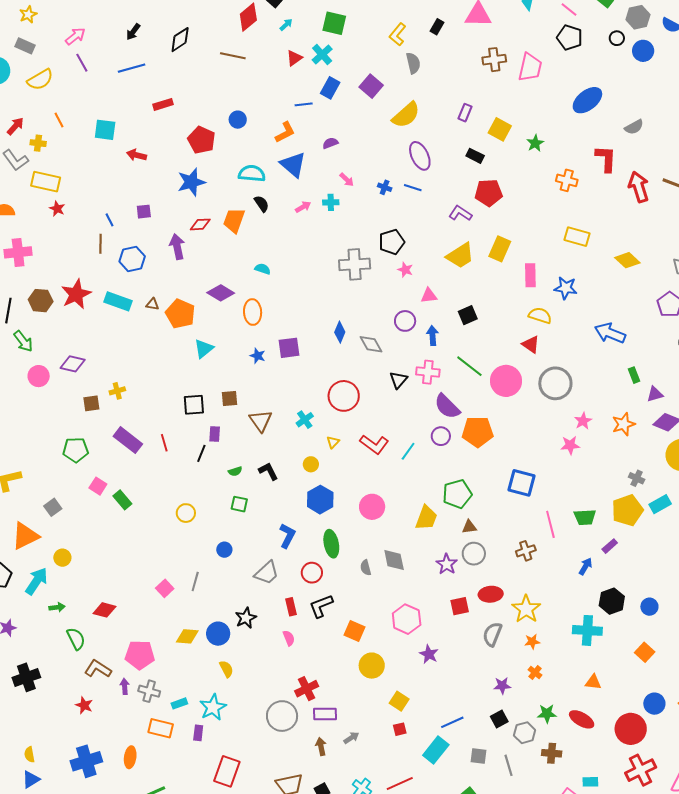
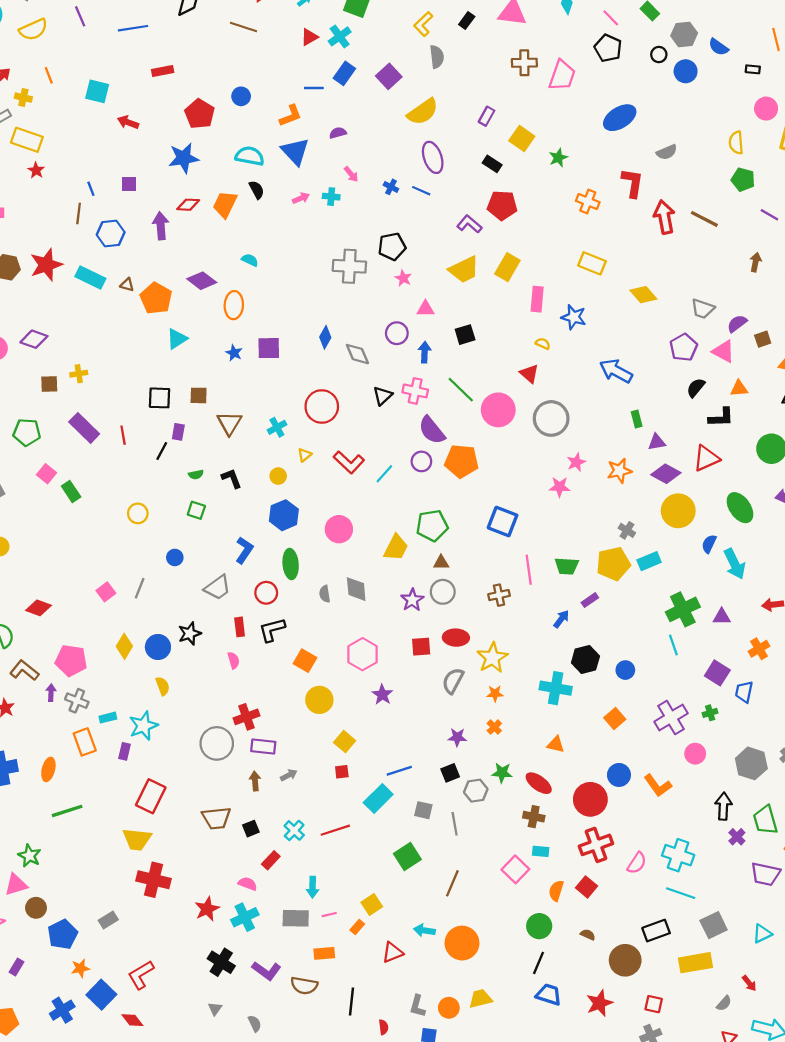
yellow semicircle: (540, 315) -> (543, 344), size x0.6
yellow diamond: (187, 636) -> (124, 646), turned -70
orange rectangle: (161, 728) -> (85, 742), turned 50
brown cross: (552, 753) -> (534, 817), moved

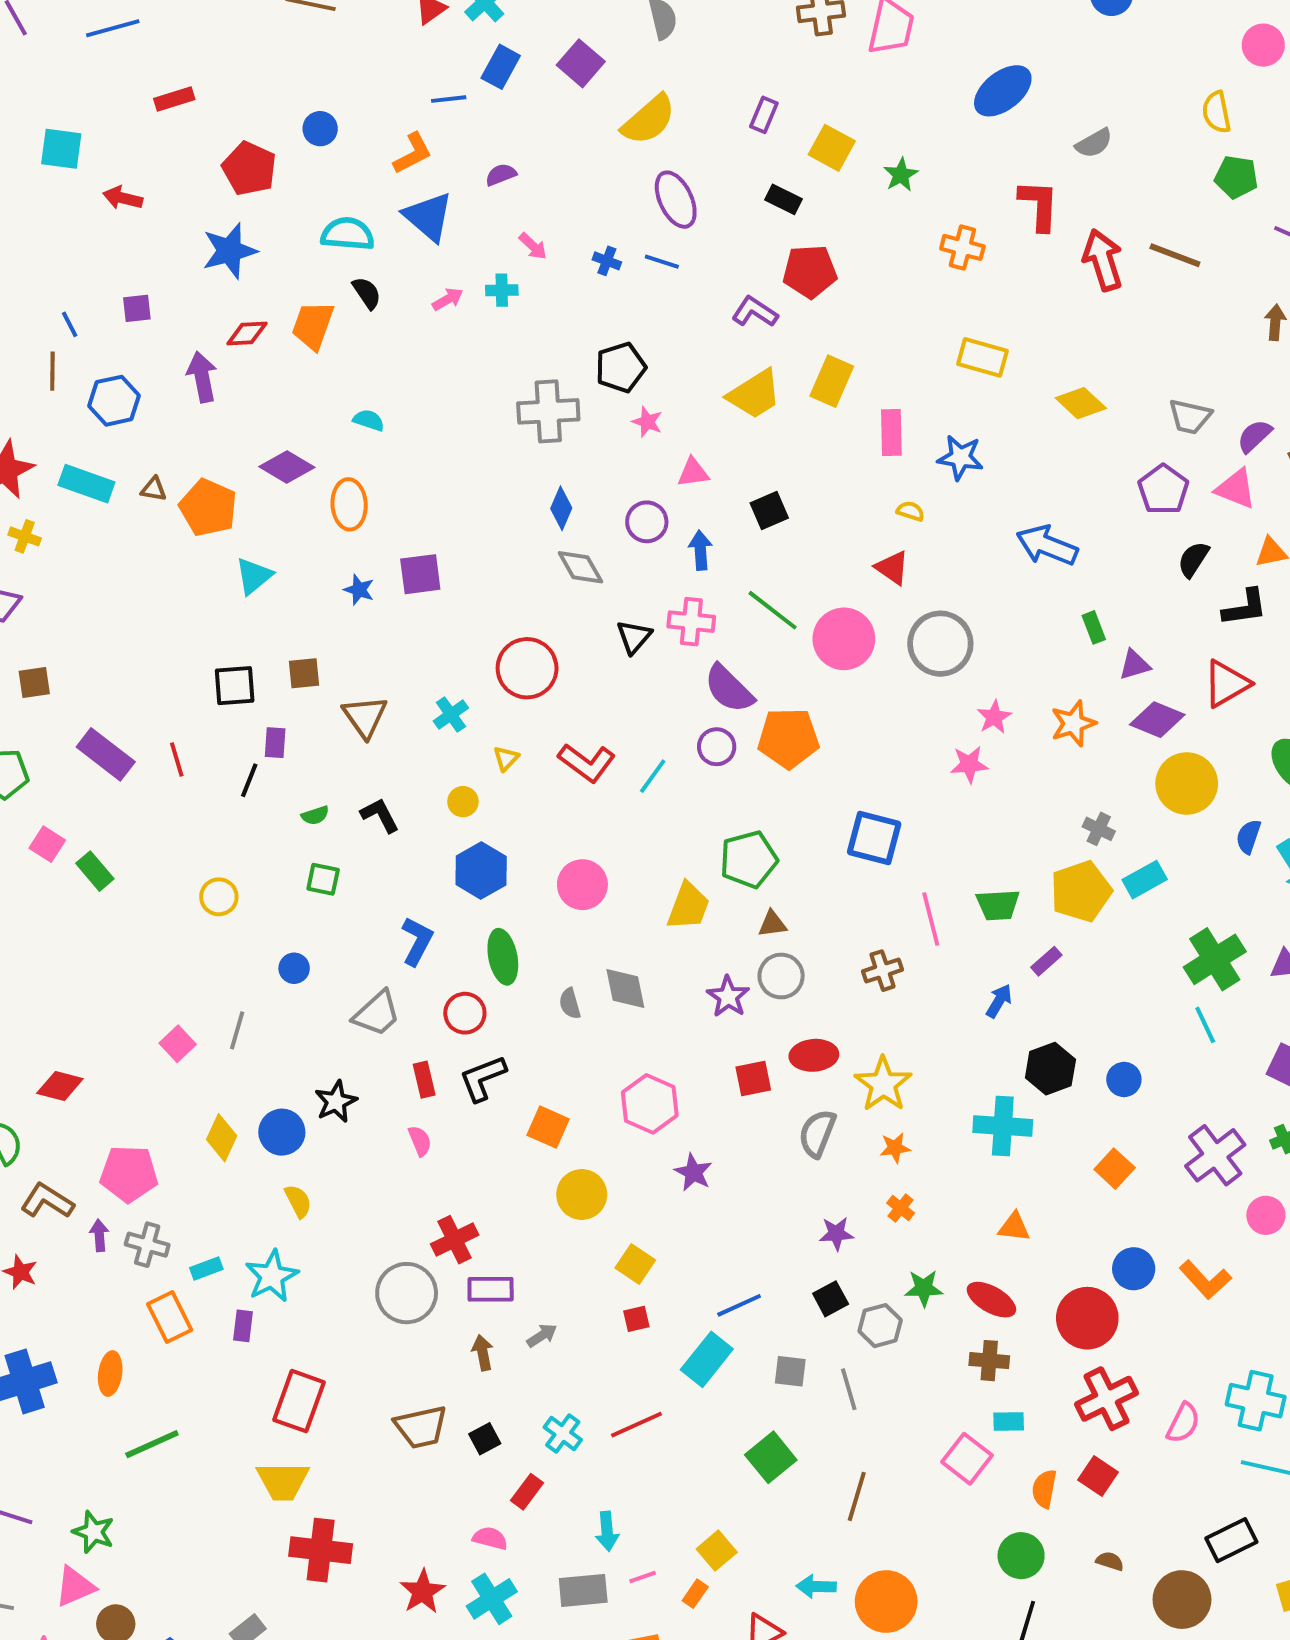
blue diamond: (325, 337) -> (561, 508), moved
yellow cross: (79, 374) -> (25, 536), moved, turned 35

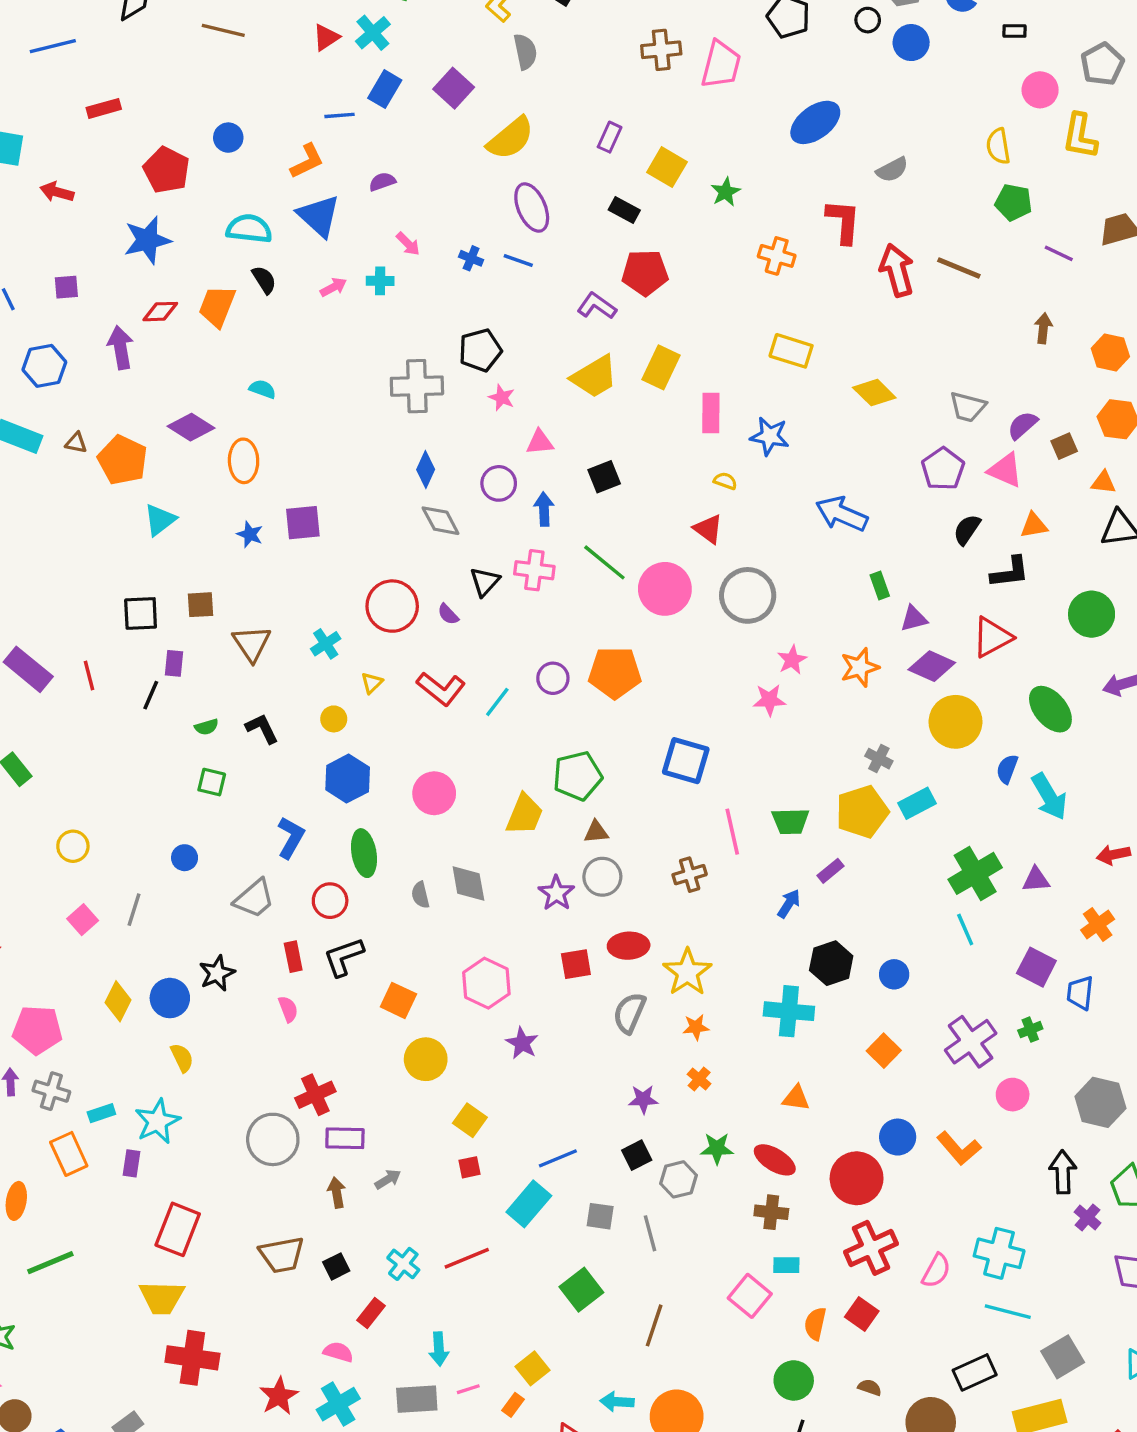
purple semicircle: (729, 689) -> (448, 614), moved, size x0.5
yellow circle: (219, 897) -> (73, 846), moved

